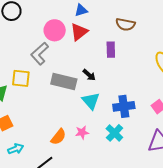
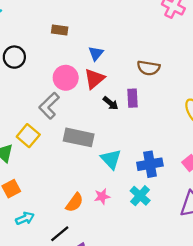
blue triangle: (81, 10) -> (96, 53), turned -32
black arrow: (89, 75) -> (111, 103), moved
yellow square: (21, 78) -> (28, 136), turned 36

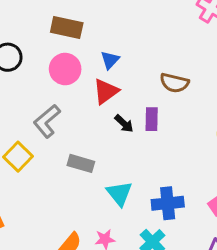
brown rectangle: (60, 30) -> (67, 27), size x1.5
pink circle: (66, 78) -> (65, 69), moved
gray rectangle: (79, 137) -> (81, 163), size x0.7

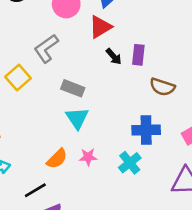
brown semicircle: (174, 83) -> (162, 87), moved
cyan triangle: (119, 193) -> (77, 118), moved

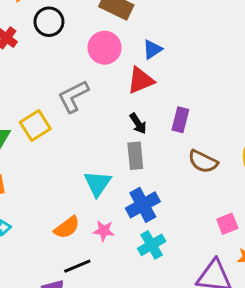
black arrow: (114, 56) -> (138, 123), moved
gray rectangle: (73, 88) -> (135, 156), moved, turned 55
blue cross: (146, 130) -> (143, 205), moved, turned -36
black line: (35, 190) -> (77, 266), moved

